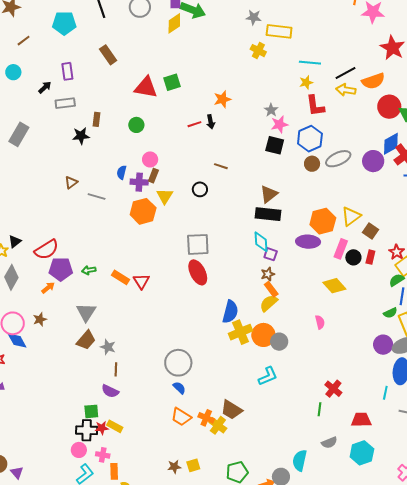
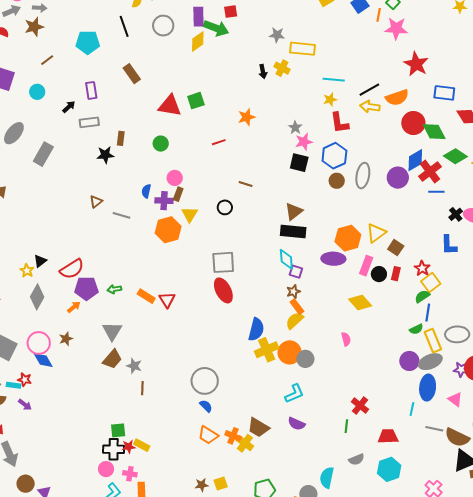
black arrow: (211, 122) -> (263, 72), moved
gray ellipse: (338, 159) -> (363, 176), turned -55
purple semicircle: (110, 391) -> (296, 424), moved

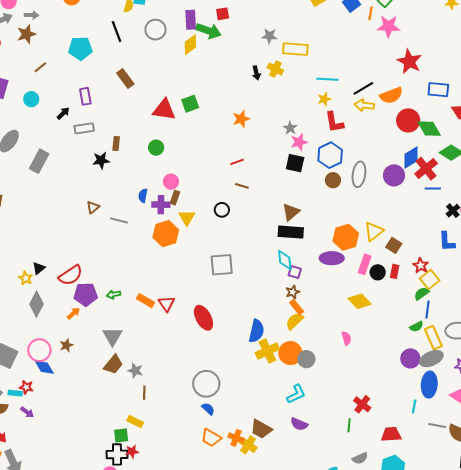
red line: (219, 142) -> (237, 162), moved
red ellipse: (223, 290) -> (203, 318), moved
yellow rectangle: (142, 445) -> (135, 422), moved

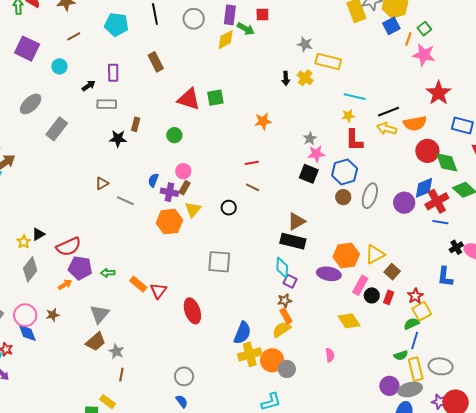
green arrow: (208, 31) -> (246, 29), size x0.7
gray circle: (206, 384) -> (184, 376), size x0.7

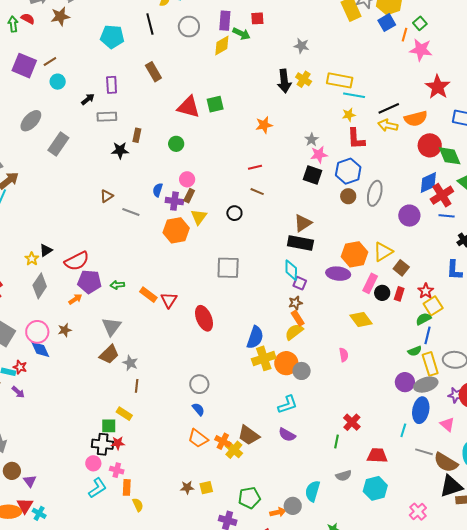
brown line: (74, 36) -> (50, 62), moved
yellow rectangle: (328, 62) -> (340, 80), moved
black arrow: (286, 78) -> (284, 81), size x1.6
purple circle: (404, 203) -> (409, 216), moved

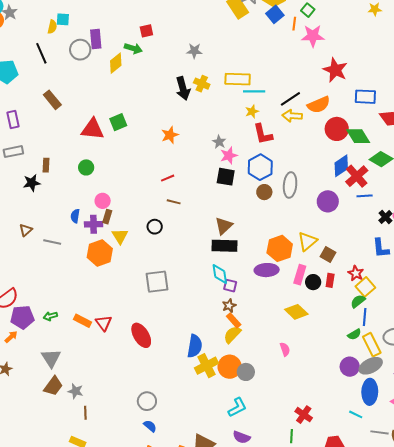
purple rectangle: (225, 21) -> (96, 39), moved
cyan line: (403, 430) -> (356, 414), turned -72

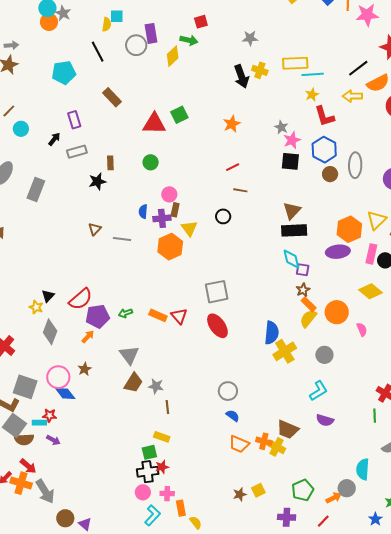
black line: (290, 99) -> (358, 68), moved
gray square: (157, 282) -> (217, 292), moved
orange circle: (230, 367) -> (337, 312), moved

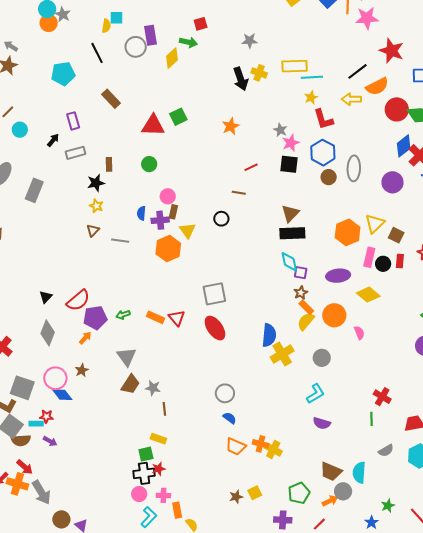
gray arrow: (11, 45) -> (11, 46), turned -144
red line: (233, 167) -> (251, 167), moved
purple ellipse: (338, 252) -> (338, 276), moved
yellow star: (36, 307) -> (96, 206), moved
brown trapezoid: (288, 430) -> (331, 472), moved

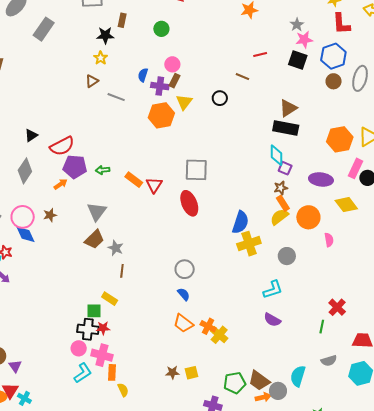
brown trapezoid: (331, 472) -> (259, 381), moved
pink cross: (163, 495) -> (102, 355), size x1.5

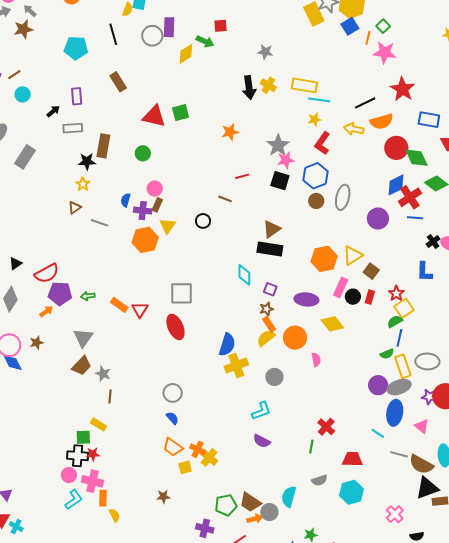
brown rectangle: (122, 20) -> (103, 146), size x1.6
red L-shape: (341, 24) -> (322, 143), turned 40
gray star: (297, 25) -> (278, 145), size x1.6
cyan diamond: (276, 155) -> (244, 275), moved
yellow square: (192, 373) -> (185, 467), moved

